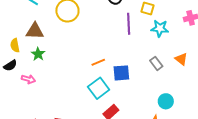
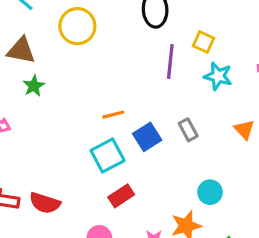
green star: (38, 54) -> (34, 86), moved
gray rectangle: (156, 63) -> (188, 130), moved
blue square: (121, 73) -> (147, 137), turned -36

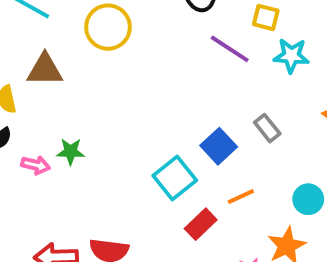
purple line: (170, 62) -> (230, 49), turned -52
green star: (34, 86) -> (71, 152), moved, turned -30
orange line: (113, 115) -> (241, 197), moved

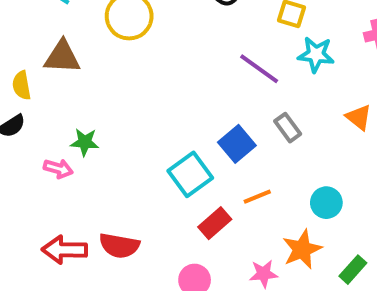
purple line: (230, 49) -> (259, 69), moved
pink arrow: (36, 165) -> (58, 169), moved

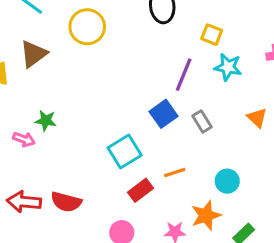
brown triangle: (62, 57) -> (34, 54), turned -44
purple line: (259, 69) -> (184, 75), turned 72
blue square: (237, 144) -> (163, 114), moved

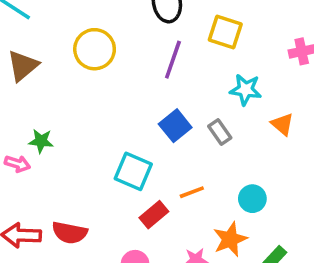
yellow circle: (87, 27) -> (95, 49), moved
yellow square: (212, 35) -> (225, 32), size x1.4
cyan star: (228, 67) -> (246, 90), moved
purple line: (184, 75) -> (173, 60), moved
cyan square: (125, 152) -> (133, 171), turned -32

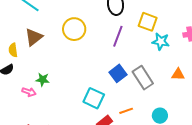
cyan star: (246, 90) -> (161, 41), moved
orange triangle: (282, 124) -> (178, 74), turned -40
gray rectangle: (220, 132) -> (143, 78), size x1.6

